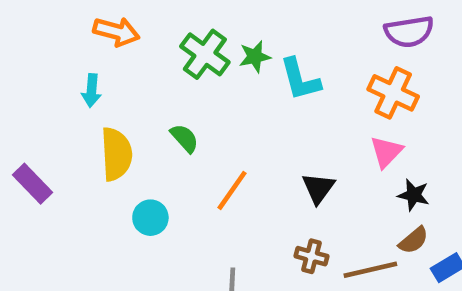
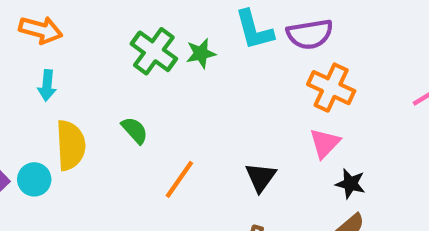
orange arrow: (116, 32) -> (41, 30), moved
purple semicircle: (409, 32) -> (310, 34), moved
cyan L-shape: (300, 79) -> (254, 30), moved
cyan circle: (150, 218) -> (34, 179), moved

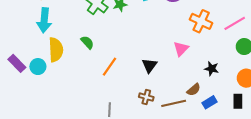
cyan arrow: (47, 85) -> (44, 20), size x1.6
orange cross: (331, 88) -> (201, 21), moved
black star: (350, 184) -> (212, 69), moved

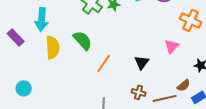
green semicircle: (87, 42) -> (83, 40), size x1.5
purple rectangle: (17, 63) -> (16, 37), moved
cyan circle: (38, 67) -> (24, 88), moved

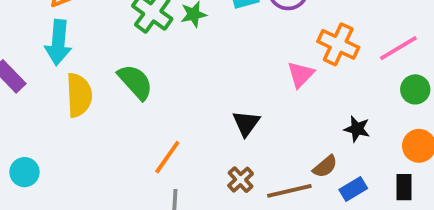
pink triangle: (172, 46) -> (301, 74), moved
orange line: (104, 63) -> (167, 157), moved
brown cross: (139, 92) -> (241, 180), turned 32

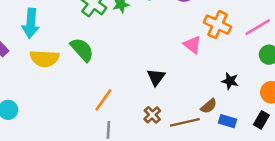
pink triangle: (301, 74) -> (192, 45), turned -36
yellow semicircle: (79, 95) -> (44, 58), turned 96
black rectangle: (404, 187) -> (261, 120), turned 30
blue rectangle: (353, 189) -> (228, 121), turned 48

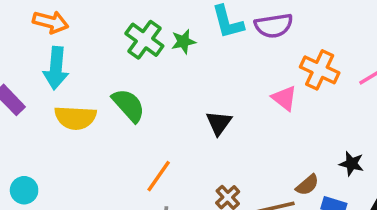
black triangle: (156, 77) -> (219, 123), moved
black star: (230, 81) -> (352, 164), moved

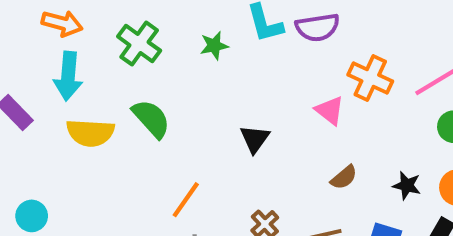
green cross: (144, 40) -> (139, 44), moved
brown semicircle: (307, 185) -> (344, 177), moved

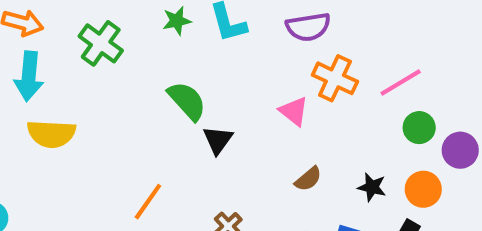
purple semicircle: (318, 27) -> (308, 27), moved
green star: (214, 46) -> (177, 21), moved
green semicircle: (151, 119) -> (187, 101), moved

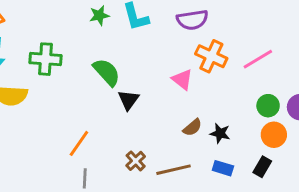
green cross: (101, 43) -> (45, 59), moved, turned -32
green circle: (419, 128) -> (268, 106), moved
black star: (372, 187) -> (220, 133), moved

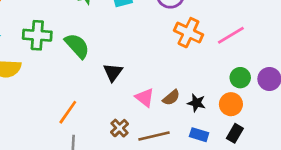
green semicircle: (107, 72) -> (77, 46), moved
pink triangle: (182, 79) -> (145, 98), moved
orange circle: (274, 135) -> (231, 104), moved

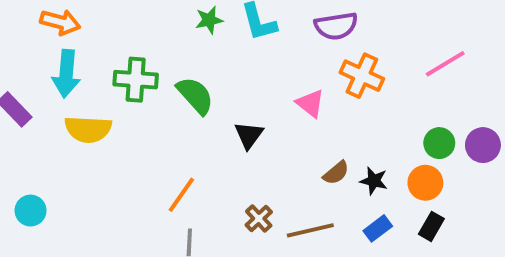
pink line: (231, 35) -> (445, 64), moved
pink triangle: (145, 98) -> (310, 103), moved
blue rectangle: (199, 135) -> (378, 228), turned -54

